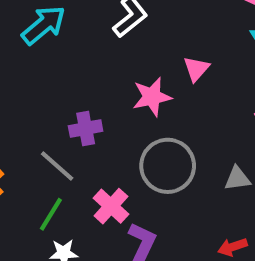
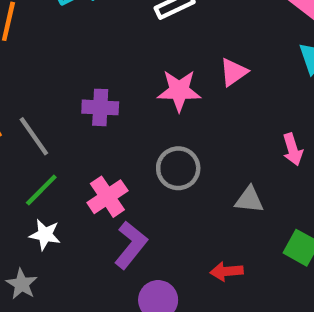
gray line: (57, 166) -> (34, 136), moved
gray circle: (168, 166) -> (178, 168), size x0.7

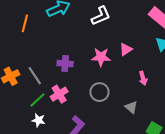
pink arrow: (293, 149) -> (143, 78), moved
pink cross: (107, 197) -> (59, 94), moved
gray triangle: (249, 200) -> (131, 107), turned 32

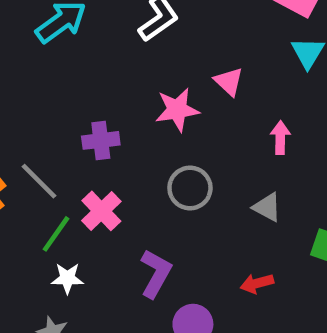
pink triangle: (126, 49) -> (229, 82), turned -32
pink arrow: (143, 78) -> (280, 138), turned -152

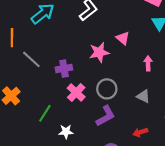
gray line: (39, 181) -> (31, 59), moved
pink cross: (101, 211) -> (76, 92), moved
purple L-shape: (156, 274) -> (106, 116), moved, turned 35
white star: (67, 278) -> (66, 132), moved

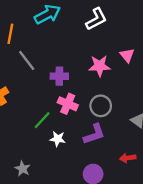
pink cross: (76, 92) -> (68, 104), turned -30
green line: (45, 113) -> (42, 120), moved
white star: (66, 132) -> (58, 139), moved

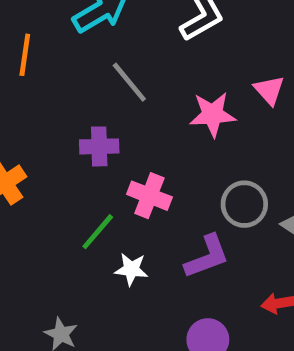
gray line: (27, 60) -> (129, 82), moved
purple cross: (59, 76) -> (99, 146), moved
gray circle: (101, 106) -> (244, 204), moved

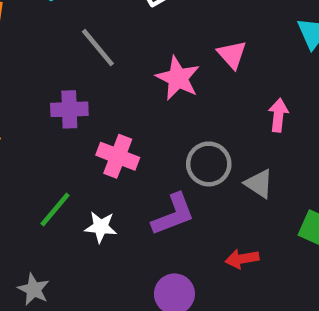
pink star: (213, 114) -> (178, 78), turned 30
green line: (98, 232) -> (55, 210), moved

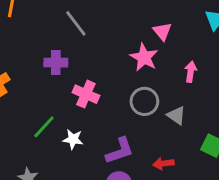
pink star: (178, 78) -> (144, 57), moved
purple L-shape: (173, 214) -> (120, 151), moved

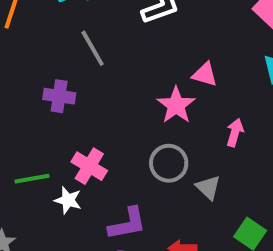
pink triangle: (162, 31) -> (205, 74), turned -42
pink cross: (86, 94) -> (89, 166), moved
green line: (44, 127) -> (32, 179), turned 30

